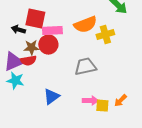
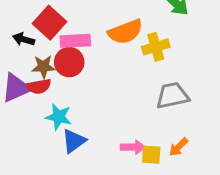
red square: (35, 19) -> (49, 23), turned 30
gray trapezoid: (85, 67) -> (172, 95), moved
cyan star: (15, 81) -> (59, 117), moved

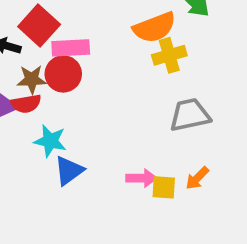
orange semicircle: (125, 32) -> (154, 27), moved

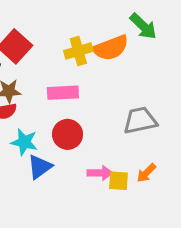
pink rectangle: (71, 48) -> (63, 93), moved
yellow cross: (169, 55) -> (78, 51), moved
red circle: (63, 74) -> (68, 134), moved

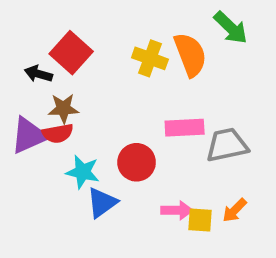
orange semicircle: (111, 48) -> (190, 55), turned -90
yellow cross: (78, 51) -> (150, 58), turned 36
pink rectangle: (63, 93) -> (185, 128), moved

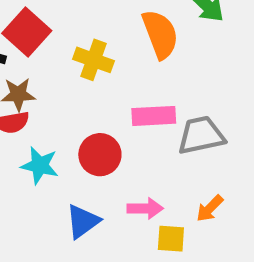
yellow cross: (150, 58) -> (93, 60), moved
blue triangle: (102, 203) -> (83, 221), moved
yellow square: (200, 220) -> (171, 239), moved

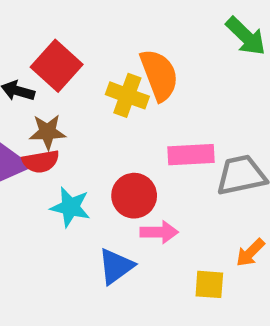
orange semicircle: (160, 34) -> (159, 75), moved
pink arrow: (145, 208) -> (159, 232), moved

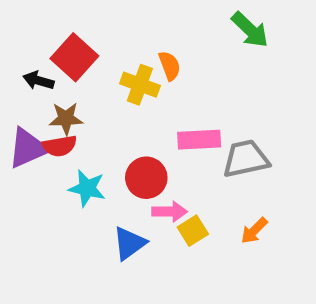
orange semicircle: (159, 75) -> (170, 66), size x0.6
yellow square: (209, 284) -> (193, 231), moved, turned -36

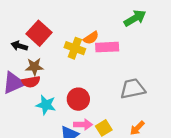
green arrow: (250, 30) -> (135, 18), turned -75
orange semicircle: (170, 66) -> (91, 38), turned 77
pink rectangle: (199, 140) -> (107, 47), moved
pink arrow: (170, 212) -> (83, 125), moved

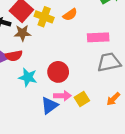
pink rectangle: (107, 47) -> (98, 37), moved
yellow cross: (75, 48) -> (44, 17), moved
brown star: (34, 67) -> (22, 33), moved

